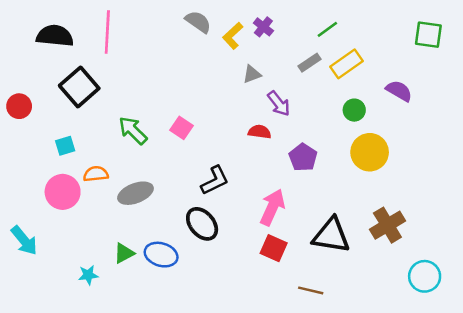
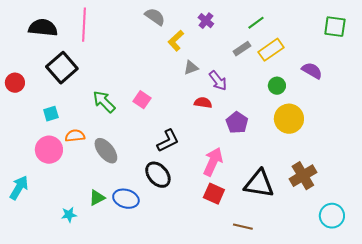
yellow L-shape: (233, 36) -> (176, 41), moved
gray triangle: (252, 74) -> (191, 68), moved
gray ellipse: (135, 193) -> (106, 151), turned 72
cyan arrow: (24, 240) -> (19, 188), turned -110

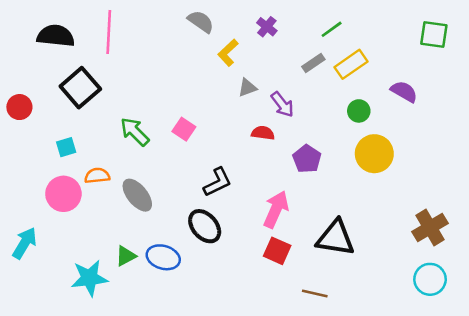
brown cross: (303, 176) -> (430, 228), moved
cyan star: (69, 215) -> (89, 278), size x1.8

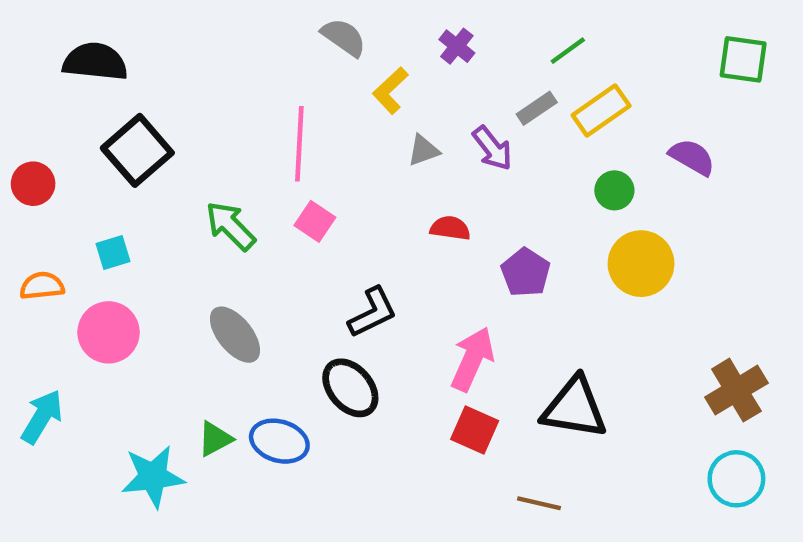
pink line: (109, 32) -> (299, 144), moved
purple arrow: (282, 104) -> (492, 148), moved
orange semicircle: (97, 176) -> (42, 286), moved

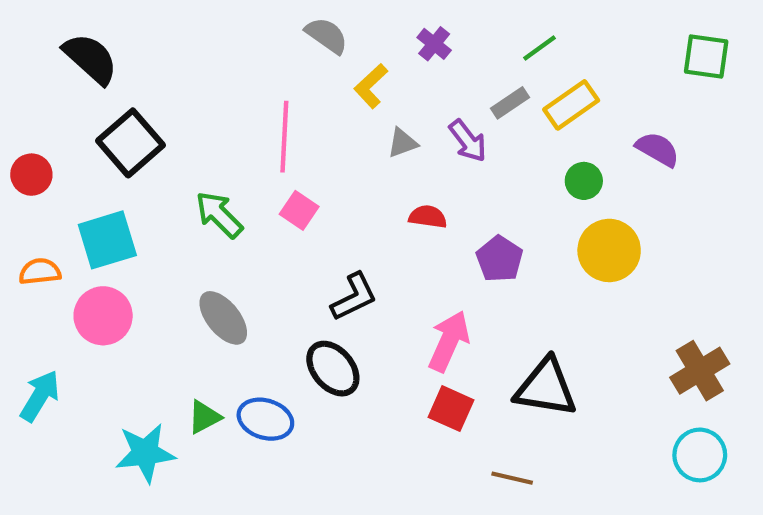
black semicircle: (95, 62) -> (90, 59), turned 36
cyan square: (113, 252) -> (107, 240), size x1.8

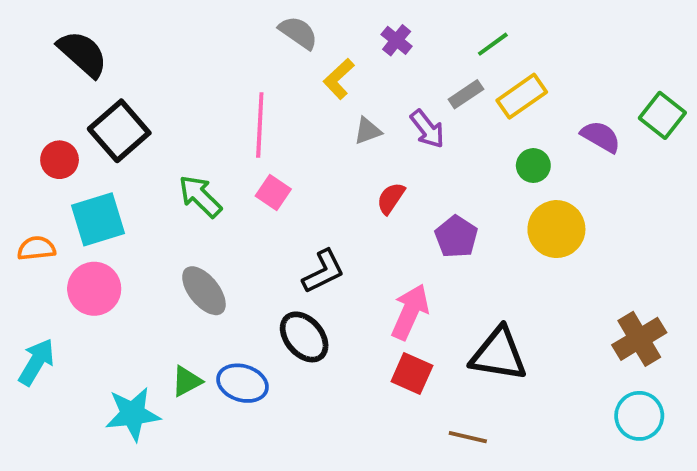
green square: (706, 56) -> (662, 115), moved, turned 30
red circle: (31, 175) -> (60, 160), moved
red semicircle: (428, 217) -> (391, 198), turned -64

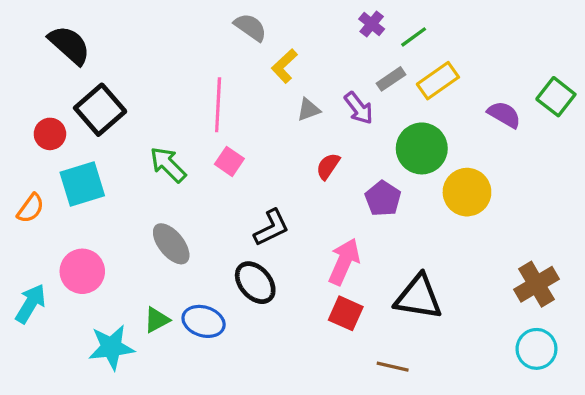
purple cross: (397, 40) -> (372, 24), moved
green circle: (533, 166) -> (422, 148), moved, size x1.8
orange semicircle: (36, 248) -> (31, 208), turned 132
pink circle: (94, 289) -> (82, 271), moved

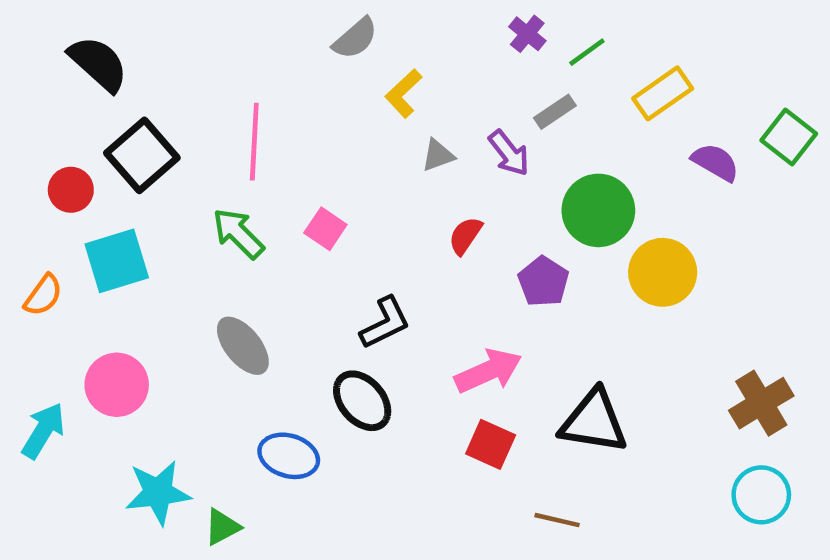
gray semicircle: (250, 27) -> (355, 38), turned 104
yellow rectangle: (438, 81) -> (663, 93), moved
pink line: (218, 105) -> (254, 142), moved
pink arrow: (344, 262) -> (488, 371), turned 42
green triangle: (157, 320) -> (222, 527), moved

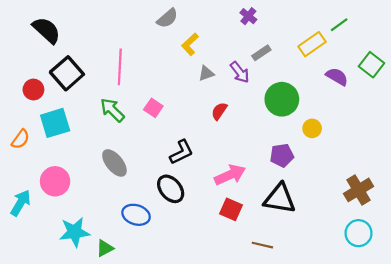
green line: (587, 52) -> (339, 25), moved
yellow circle: (663, 272) -> (312, 128), size x0.6
purple pentagon: (543, 282) -> (282, 155), moved, turned 30

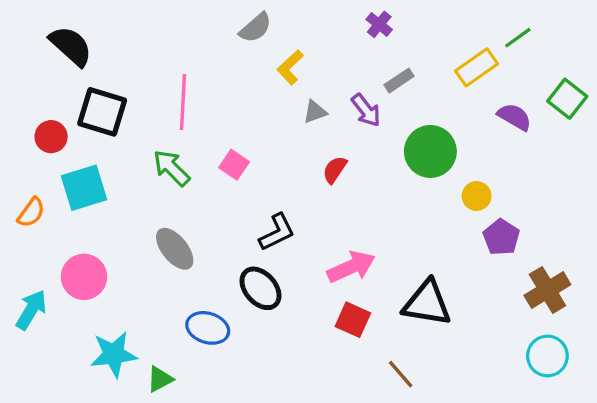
black square: (67, 73) -> (102, 112), turned -32
purple pentagon: (282, 155) -> (501, 237), moved, turned -30
brown line: (262, 245) -> (401, 374), turned 36

